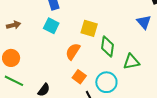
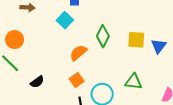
yellow square: (89, 28) -> (136, 40), moved, turned -30
green diamond: (107, 47) -> (103, 36), moved

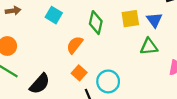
black semicircle: (37, 82) -> (40, 84), size x1.5
green triangle: (134, 82) -> (149, 47), moved

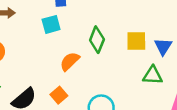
cyan square: (54, 15) -> (51, 24), turned 35
orange square: (79, 73) -> (59, 95), moved

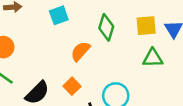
green triangle: (153, 75) -> (153, 58), moved

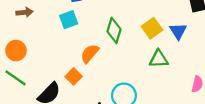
yellow square: (146, 26) -> (152, 28), turned -30
orange square: (72, 86) -> (74, 76), moved

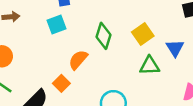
blue triangle: (178, 31) -> (175, 48), moved

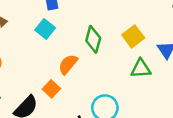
cyan square: (57, 24) -> (45, 29), turned -30

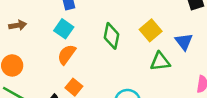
orange semicircle: (68, 64) -> (67, 54), moved

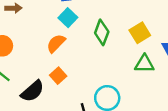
cyan square: (64, 29) -> (68, 18), moved

